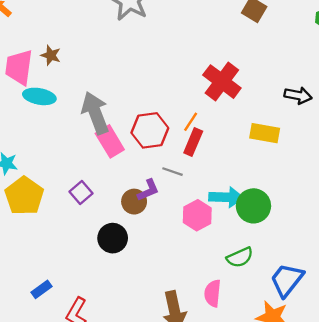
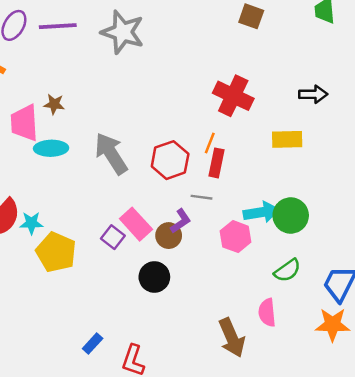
pink rectangle: (110, 141) -> (136, 224), moved

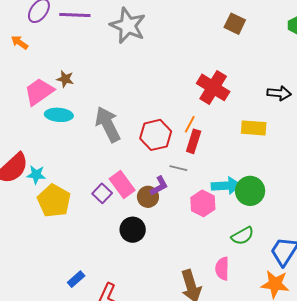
pink trapezoid: (24, 123) -> (39, 92), turned 52

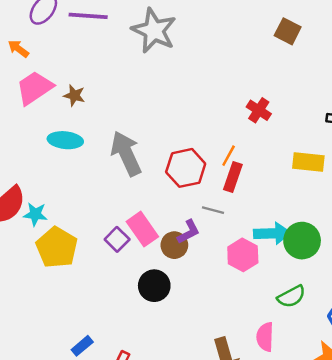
red cross: (213, 87) -> (259, 110), size x0.6
pink trapezoid: (39, 92) -> (35, 88), moved

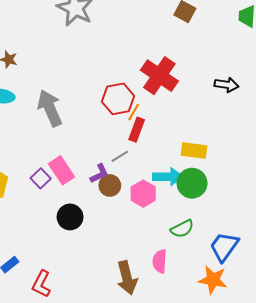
red cross: (259, 110) -> (159, 76), size x1.8
yellow rectangle: (308, 162) -> (194, 150), moved
red hexagon: (186, 168) -> (118, 99), moved
gray line: (213, 210) -> (120, 156), turned -48
brown circle: (174, 245) -> (110, 185), moved

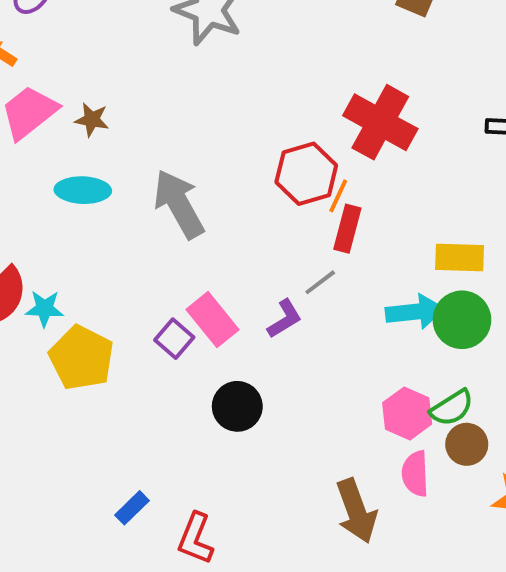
brown circle: (110, 185) -> (467, 444), moved
pink hexagon: (143, 194) -> (407, 413), moved

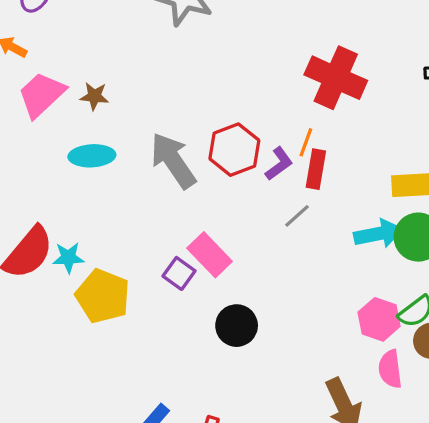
red hexagon: (306, 174) -> (234, 150), moved
purple L-shape: (285, 319) -> (279, 164), moved

